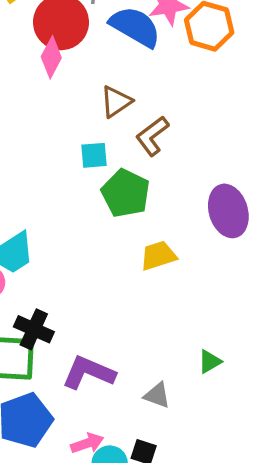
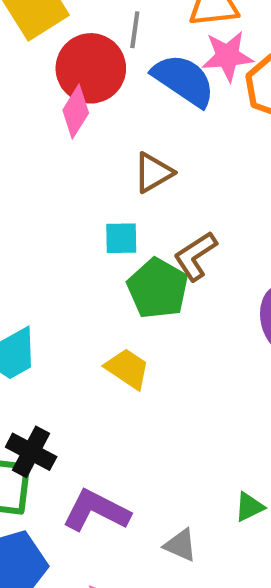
brown L-shape: (152, 136) -> (195, 256), moved
yellow trapezoid: (158, 256) -> (127, 369), moved, turned 48

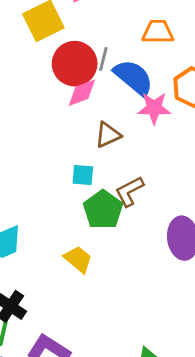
gray line: (135, 30) -> (103, 59), moved
pink star: (227, 56) -> (154, 108), moved
pink diamond: (76, 111) -> (82, 93), moved, turned 32

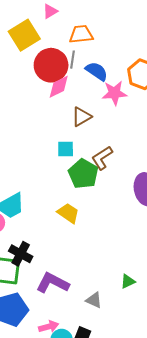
orange trapezoid: (158, 32) -> (81, 34), moved
blue semicircle: (134, 77) -> (97, 71), size x0.7

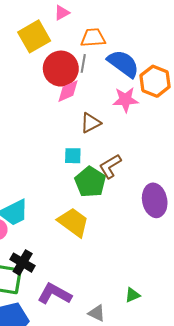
blue semicircle: (97, 71) -> (123, 64), moved, size x1.4
yellow trapezoid: (68, 213) -> (73, 222), size x1.4

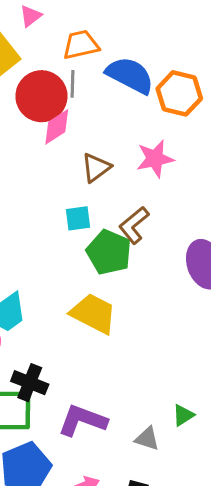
pink star: (125, 100) -> (155, 159), moved
green triangle: (132, 295) -> (183, 415), moved

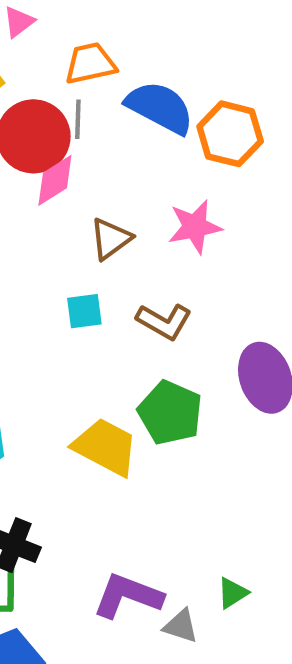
brown L-shape: (134, 225) -> (164, 321), turned -111
green pentagon: (109, 252) -> (170, 413), moved
purple L-shape: (82, 420) -> (128, 596), moved

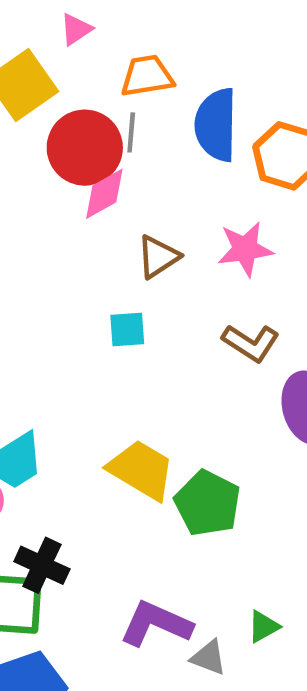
blue semicircle: (160, 107) -> (216, 125), turned -120
brown L-shape: (164, 321) -> (251, 343), moved
green pentagon: (170, 413) -> (207, 503), moved

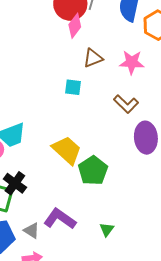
pink diamond: (104, 194) -> (75, 26), turned -35
green triangle: (263, 627) -> (107, 229), turned -35
gray triangle: (209, 658) -> (32, 230), moved

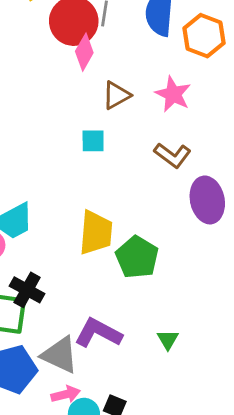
pink star: (132, 62) -> (173, 94), turned 30
yellow trapezoid: (67, 150) -> (96, 233), turned 60
gray triangle: (32, 230) -> (60, 355), size x1.6

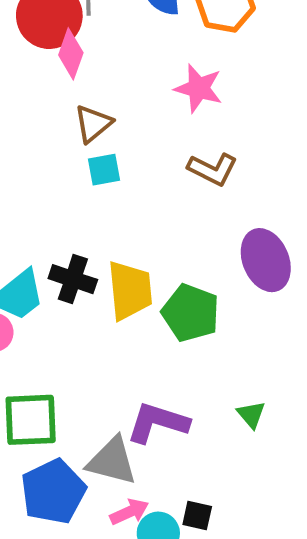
brown triangle: (116, 95) -> (93, 124), moved
purple ellipse: (207, 200) -> (266, 260), moved
black cross: (27, 290) -> (73, 279), moved

